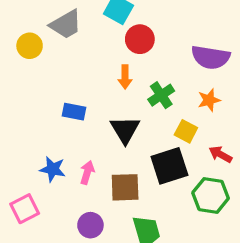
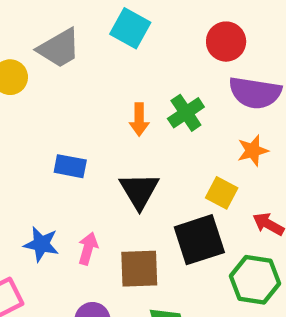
red circle: (140, 39) -> (226, 42), moved
green cross: (161, 95) -> (186, 113), moved

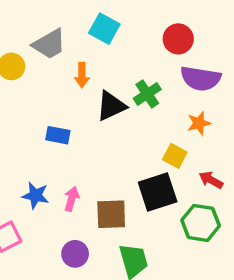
orange arrow: (139, 119) -> (82, 75), moved
black triangle: (139, 191) -> (111, 106), moved, turned 36

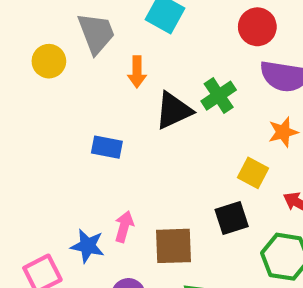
gray trapezoid: (49, 44) -> (96, 33), turned -81
black square: (158, 192) -> (232, 218), size x0.7
blue star: (35, 195) -> (88, 246), moved

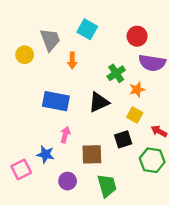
black triangle: (174, 111) -> (99, 102), moved
orange star: (283, 132) -> (137, 89), moved
blue rectangle: (107, 147) -> (56, 101), size x1.6
pink arrow: (124, 227) -> (65, 135), moved

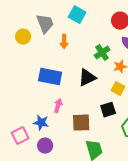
purple circle: (68, 181) -> (45, 146), moved

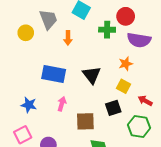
green cross: (102, 53) -> (107, 30), moved, turned 35
black triangle: (87, 78) -> (92, 75), turned -42
blue star: (41, 123) -> (29, 105), moved

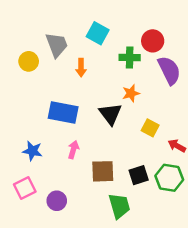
purple semicircle: (139, 40) -> (169, 70), turned -125
orange star: (126, 64) -> (131, 93), moved
black square: (113, 108) -> (139, 175), moved

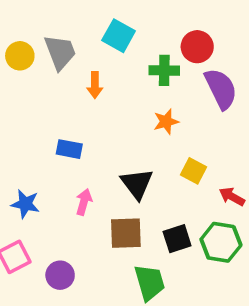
yellow circle: (29, 61) -> (20, 56), moved
blue rectangle: (63, 113) -> (69, 149), size x0.6
black triangle: (110, 114) -> (137, 184), moved

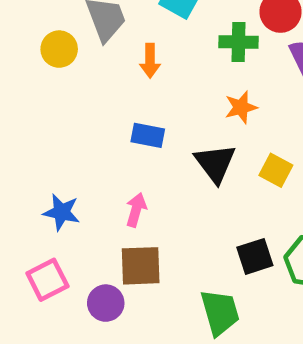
yellow circle: (20, 56) -> (59, 49), moved
blue rectangle: (69, 149) -> (148, 135), moved
black triangle: (137, 184) -> (215, 163), moved
brown square: (126, 233) -> (141, 266), moved

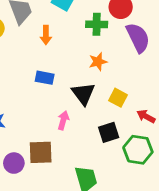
pink arrow: (136, 210) -> (63, 120), moved
black square: (255, 256) -> (109, 132), moved
purple circle: (106, 303) -> (14, 163), moved

